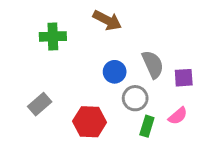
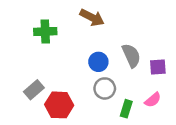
gray circle: (135, 98) -> (105, 88), moved
red hexagon: (90, 122) -> (59, 105), moved

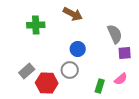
gray semicircle: (131, 56) -> (115, 34), moved
gray circle: (105, 88) -> (70, 70), moved

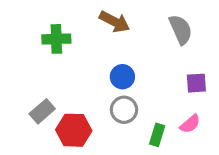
gray semicircle: (115, 34) -> (181, 30), moved
gray circle: (70, 70) -> (124, 110), moved

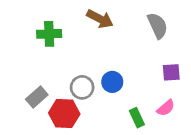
blue circle: (122, 77) -> (112, 82), moved
gray circle: (124, 110) -> (82, 87), moved
green rectangle: (157, 135) -> (137, 118), turned -42

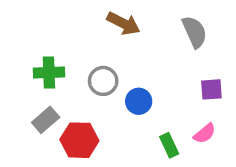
green cross: (49, 34) -> (49, 73), moved
gray circle: (82, 87) -> (103, 81), moved

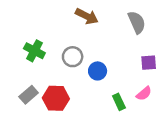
green cross: (49, 73) -> (34, 51), turned 30
gray rectangle: (46, 120) -> (29, 95), moved

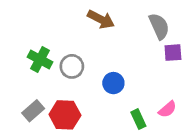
gray circle: (73, 57) -> (72, 66), moved
purple square: (149, 63) -> (173, 53), moved

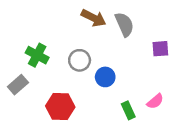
gray semicircle: (159, 26) -> (124, 24), moved
gray circle: (72, 66) -> (80, 60), moved
gray rectangle: (33, 111) -> (18, 85), moved

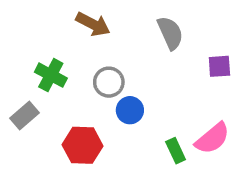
brown arrow: (94, 18) -> (93, 24), moved
blue circle: (105, 77) -> (130, 110), moved
pink semicircle: (155, 101) -> (212, 138), size x1.5

